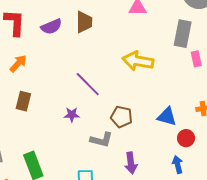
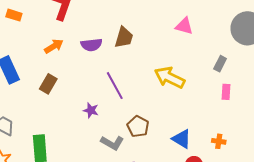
brown trapezoid: (84, 22) -> (124, 37), moved
purple semicircle: (51, 27) -> (91, 45), moved
gray rectangle: (183, 34) -> (220, 64), size x0.6

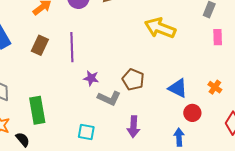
purple line: (115, 86) -> (72, 47), moved, turned 32
purple star: (91, 110) -> (91, 78), moved
orange cross: (219, 141) -> (215, 87), turned 32

